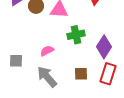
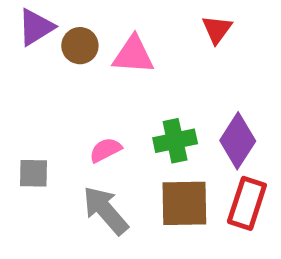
green cross: (76, 35) -> (175, 141), moved
brown square: (81, 74) -> (184, 203), size x1.6

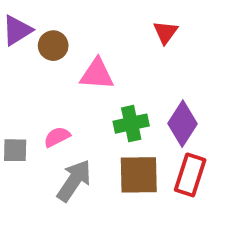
pink triangle: (133, 55) -> (97, 74), moved
pink semicircle: (105, 150) -> (57, 137), moved
gray arrow: (105, 210) -> (74, 181), turned 75

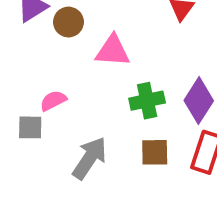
pink semicircle: (57, 137) -> (53, 101), moved
brown square: (139, 175) -> (155, 152), size x0.7

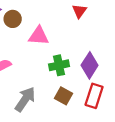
brown square: (155, 152) -> (64, 96), turned 30

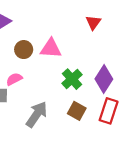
brown circle: (13, 19) -> (24, 50), moved
green cross: (59, 65) -> (72, 79), turned -30

